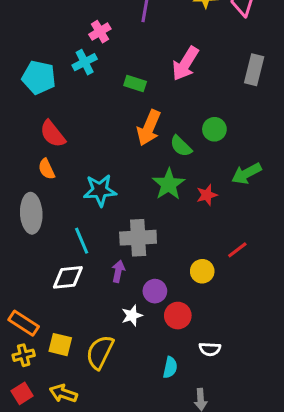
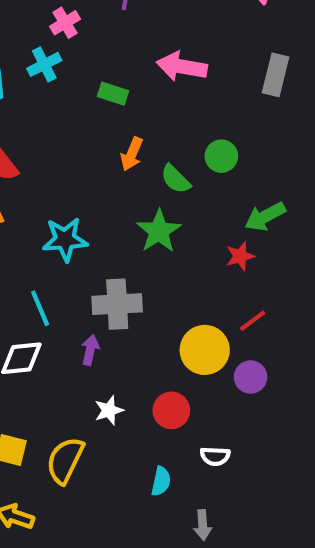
pink arrow: (185, 64) -> (182, 67), turned 68
orange arrow: (149, 128) -> (132, 154), size x0.7
red star: (207, 195) -> (240, 256), moved
yellow circle: (202, 271) -> (205, 350), size x1.5
purple circle: (155, 291) -> (251, 377), moved

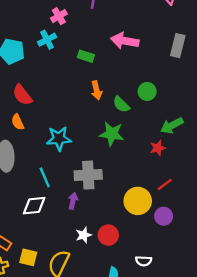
orange arrow: (132, 154) -> (96, 90), turned -36
green star: (159, 231) -> (112, 134), turned -30
red circle: (171, 410) -> (108, 235), moved

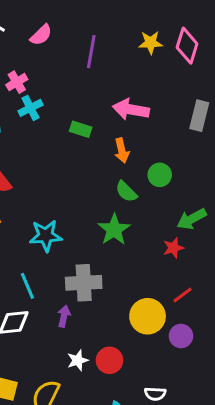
pink cross: (59, 16) -> (17, 82), moved
orange arrow: (96, 90) -> (122, 151), moved
green star: (112, 134) -> (114, 230), turned 30

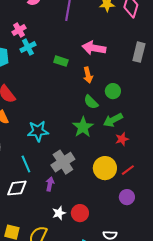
green arrow: (192, 219) -> (113, 120), moved
gray cross: (84, 283) -> (63, 162), turned -30
yellow circle: (148, 316) -> (105, 168), moved

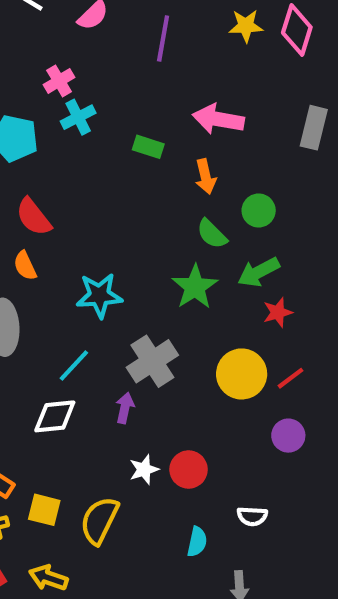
cyan line: (26, 164) -> (74, 365), turned 66

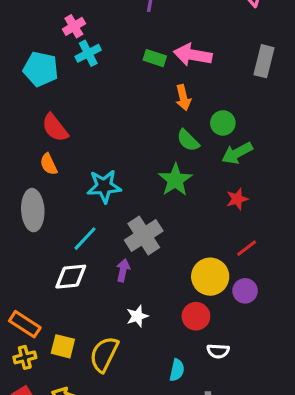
green rectangle: (148, 147) -> (155, 58), moved
green arrow: (259, 272) -> (237, 153), moved
yellow circle: (242, 374) -> (210, 277), moved
red circle: (189, 470) -> (196, 316), moved

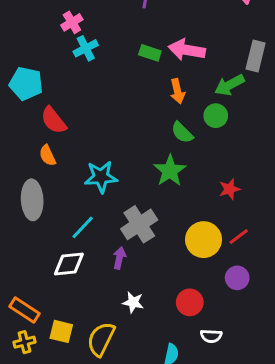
cyan pentagon: (41, 69) -> (26, 84), moved
green arrow: (237, 153) -> (230, 85), moved
yellow circle: (210, 277) -> (204, 240), moved
white star: (137, 316) -> (133, 302), turned 30

